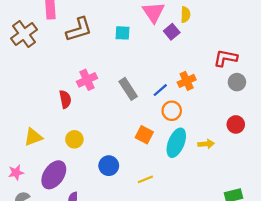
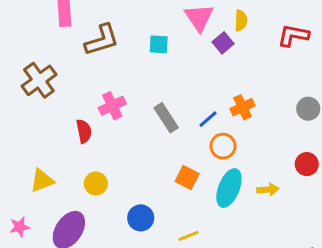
brown cross: (24, 34) -> (39, 80), moved
red L-shape: (225, 58) -> (293, 35), moved

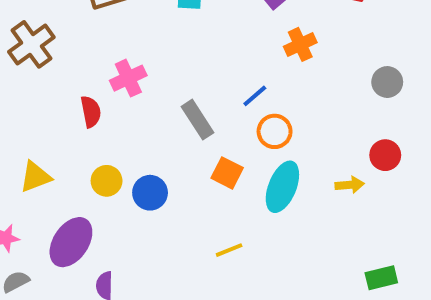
orange cross: (242, 107) -> (300, 44), moved
gray rectangle: (166, 118) -> (197, 120), moved
yellow arrow: (268, 189) -> (350, 185), moved
blue circle: (141, 218) -> (150, 193), moved

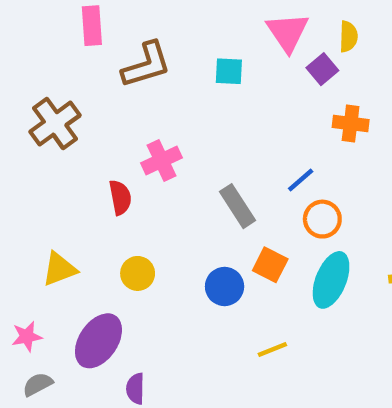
orange cross: (300, 44) -> (351, 123), turned 32
blue circle: (150, 193) -> (225, 286), moved

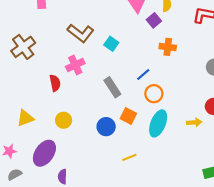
brown L-shape: (146, 65) -> (81, 33), moved, turned 55
cyan square: (229, 71) -> (111, 44), moved, turned 32

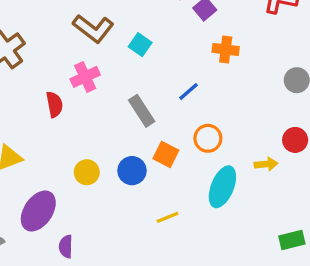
orange circle: (154, 94) -> (208, 138), moved
yellow circle: (64, 120) -> (87, 172), moved
cyan ellipse: (158, 123) -> (222, 187), moved

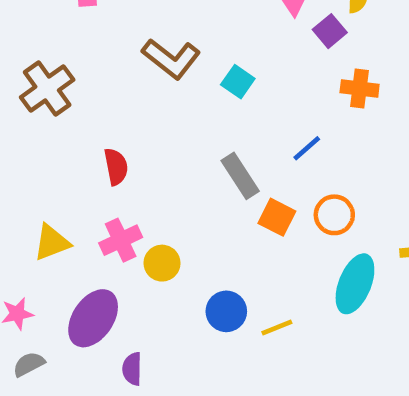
pink cross: (85, 77) -> (121, 240), moved
orange square: (166, 154) -> (277, 217), moved
blue circle: (132, 171) -> (226, 311), moved

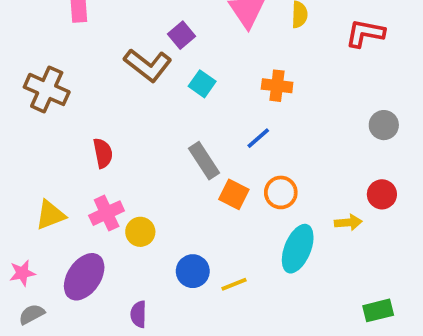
purple square: (330, 31) -> (182, 35), moved
brown cross: (47, 89) -> (47, 89), turned -30
orange cross: (360, 89) -> (277, 86), moved
purple semicircle: (132, 369) -> (138, 314), moved

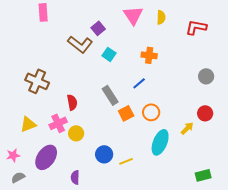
brown cross: (47, 89) -> (37, 81), moved
red semicircle: (103, 153) -> (72, 102), moved
orange square: (234, 194) -> (126, 113), turned 35
yellow arrow: (348, 222) -> (187, 128), turned -40

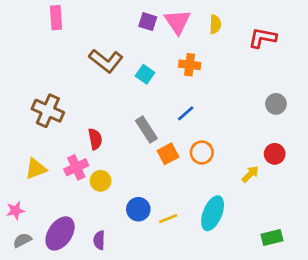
purple square: (98, 28) -> (148, 22), moved, turned -32
orange cross: (149, 55) -> (190, 65), moved
cyan ellipse: (160, 142) -> (213, 213), moved
purple ellipse: (46, 157) -> (60, 233), moved

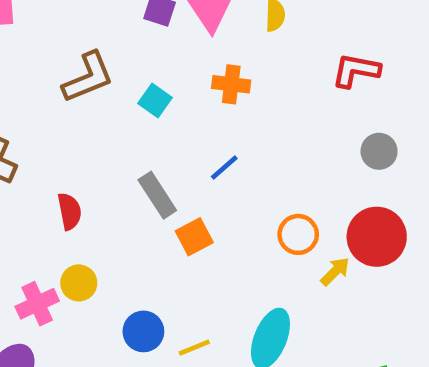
red L-shape: (262, 38) -> (356, 70), moved
brown L-shape: (106, 61) -> (88, 77), turned -60
orange circle: (202, 153) -> (298, 234), moved
red circle: (275, 154) -> (377, 237), size x1.6
pink cross: (76, 167) -> (37, 304), moved

